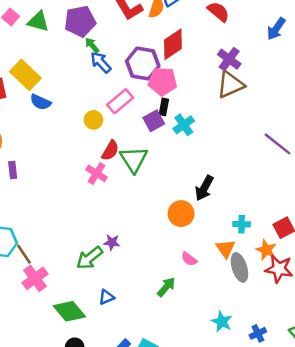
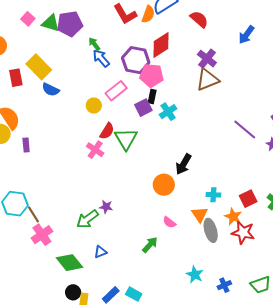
purple pentagon: (80, 21) -> (70, 24), moved

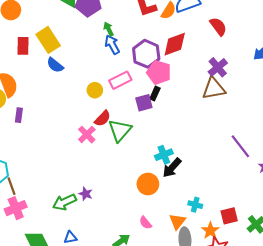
cyan cross: (168, 112) -> (164, 155), moved

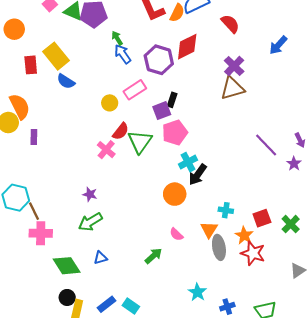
pink pentagon: (159, 72) -> (175, 133), moved, turned -30
purple star: (86, 194) -> (90, 194), moved
pink cross: (16, 208) -> (41, 233), turned 30

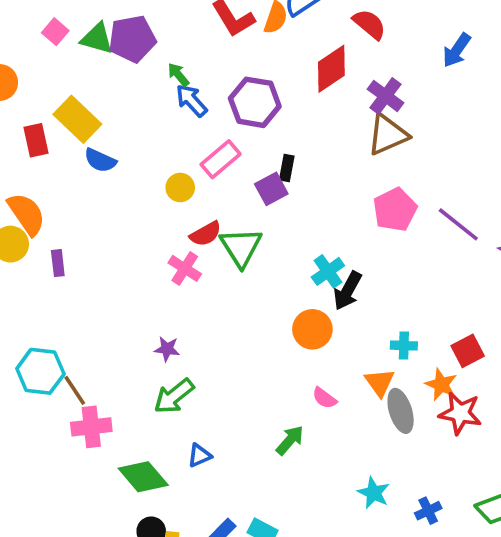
red diamond: (187, 47) -> (331, 69), moved
red semicircle: (121, 131) -> (206, 234), turned 30
pink pentagon: (175, 133) -> (395, 210), moved

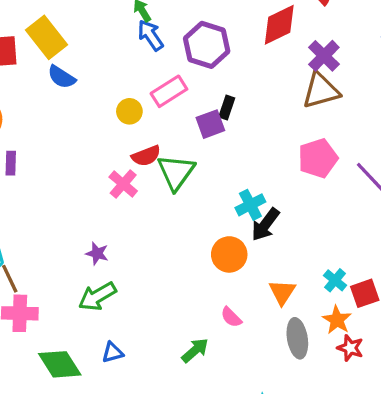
cyan cross: (404, 346) -> (335, 280), moved, turned 30
orange triangle: (380, 382) -> (282, 292), moved
red star: (460, 413) -> (350, 348), size x0.7

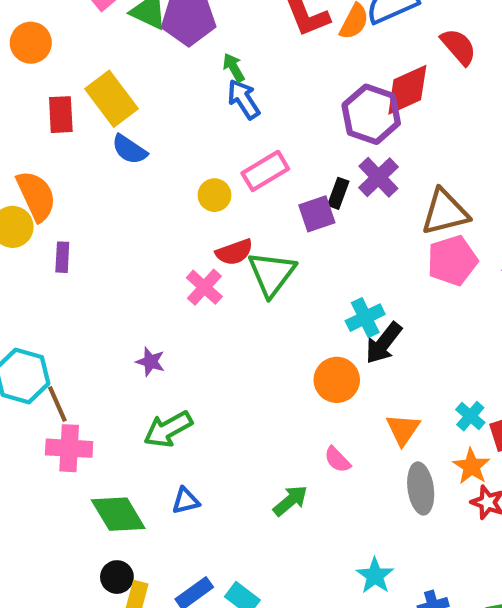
purple hexagon: (207, 45) -> (371, 114), moved
purple cross: (324, 56) -> (378, 177), moved
brown triangle: (321, 90) -> (445, 212), moved
purple star: (97, 253) -> (150, 362), moved

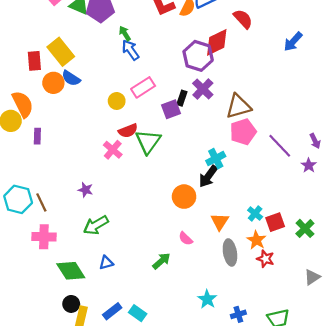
orange circle: (31, 43) -> (53, 83), moved
cyan cross: (365, 318) -> (216, 159), moved
brown line: (57, 404) -> (41, 202), moved

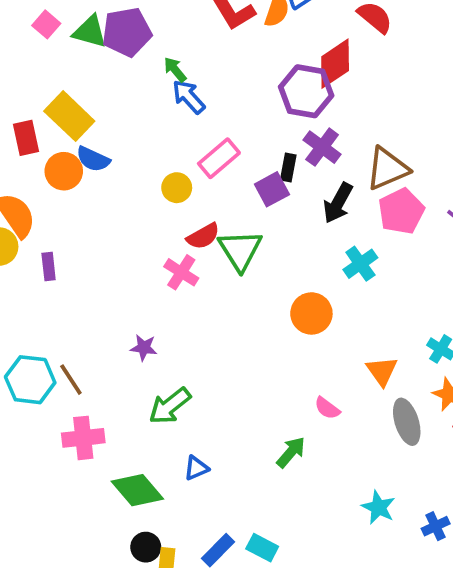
black arrow: (208, 176) -> (338, 203), moved
orange circle: (184, 197) -> (311, 313), moved

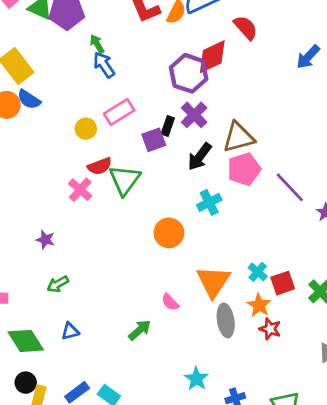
orange triangle: (382, 371) -> (213, 282), size x1.5
green arrow: (170, 406) -> (58, 284), size x0.7

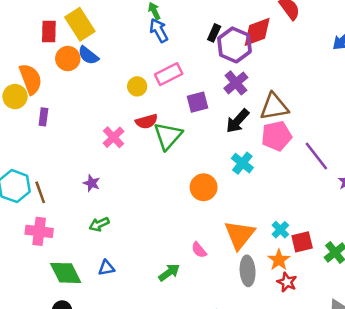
black rectangle: (168, 126) -> (214, 33), moved
pink cross: (80, 190) -> (114, 137), moved
cyan cross: (209, 202) -> (242, 163), turned -30

